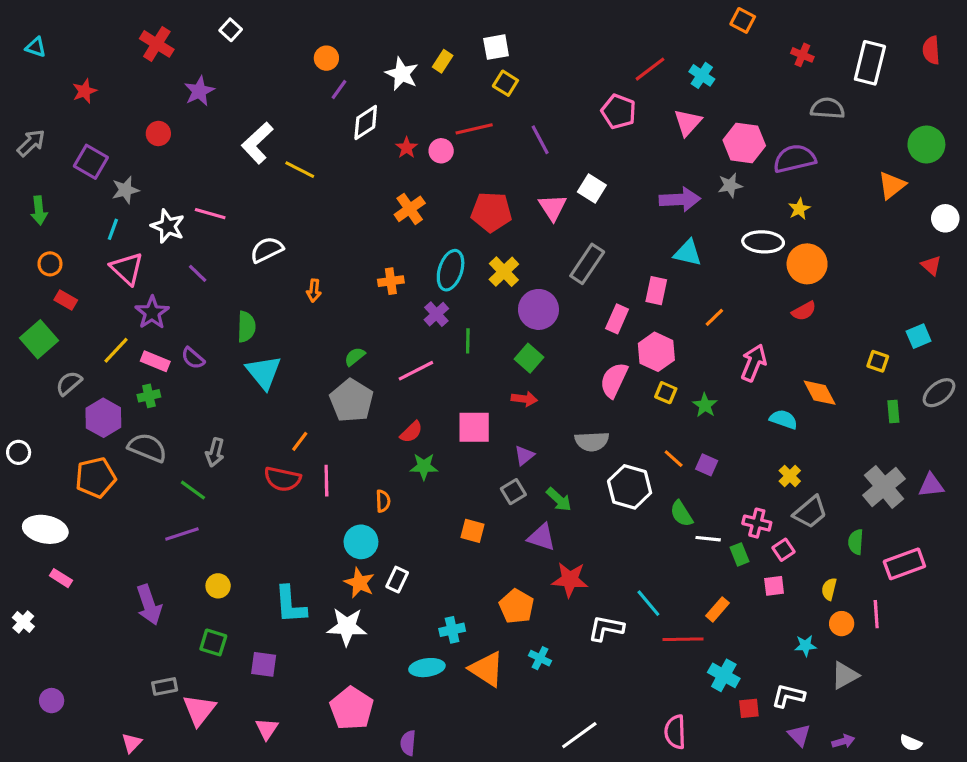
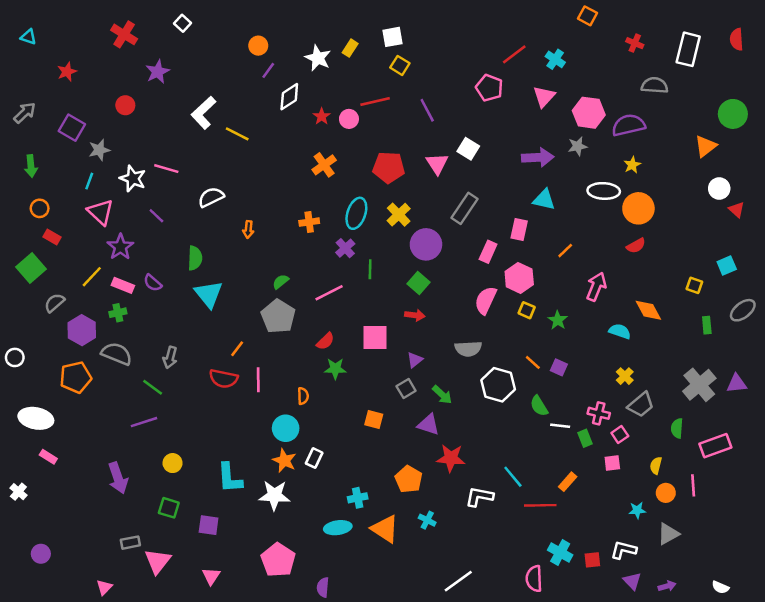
white circle: (945, 218) -> (719, 188), moved
cyan cross: (724, 675) -> (560, 552), moved

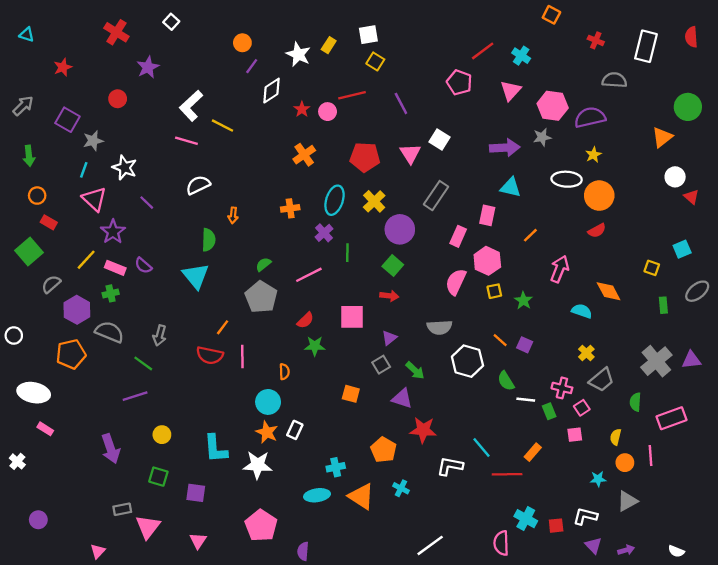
pink line: (166, 169) -> (186, 141), moved
green semicircle: (195, 258) -> (209, 240), moved
yellow square: (527, 310) -> (494, 291), turned -35

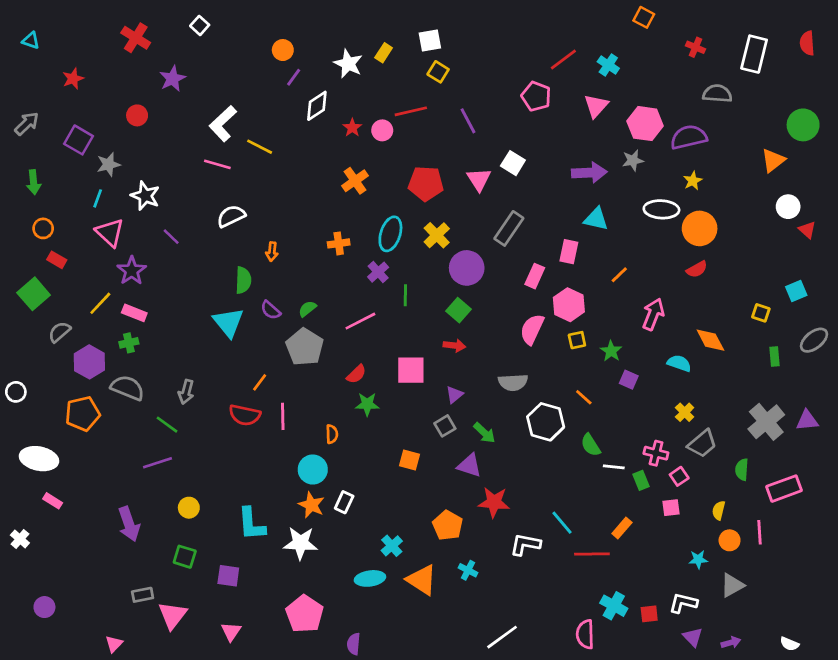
purple semicircle: (143, 266) -> (271, 310), moved
purple square: (525, 345) -> (629, 380), moved
cyan cross: (336, 467) -> (392, 546), turned -30

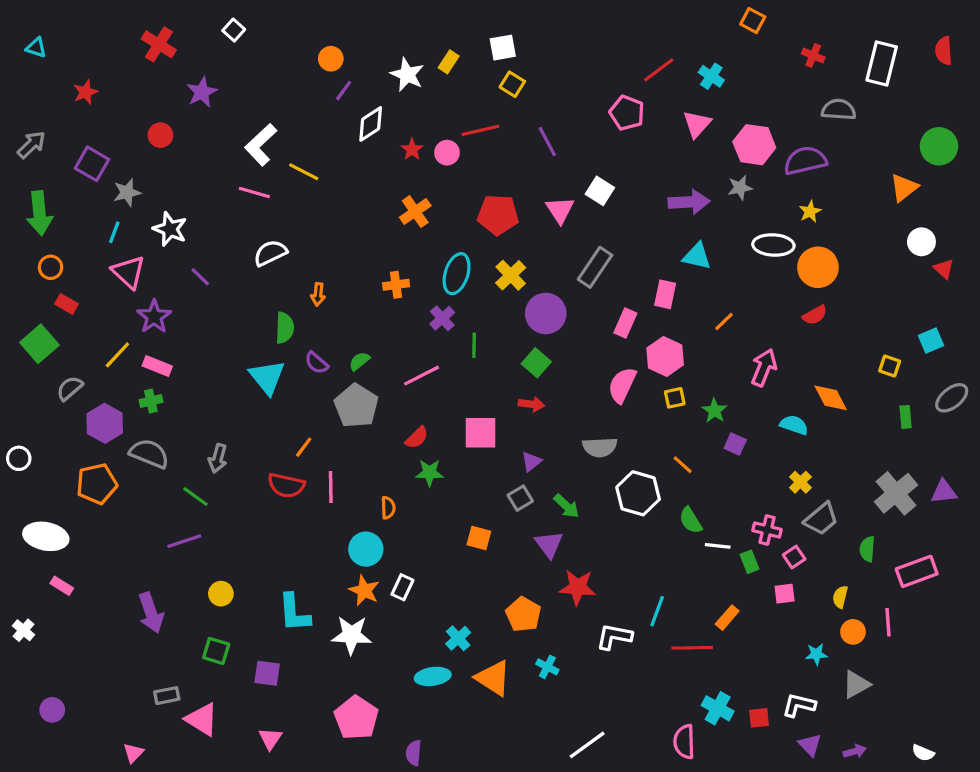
green arrow: (34, 182) -> (39, 213), size x1.5
purple triangle: (469, 465) -> (549, 544), turned 35
cyan line: (562, 523) -> (657, 611), turned 60
pink triangle: (172, 615) -> (202, 719), turned -36

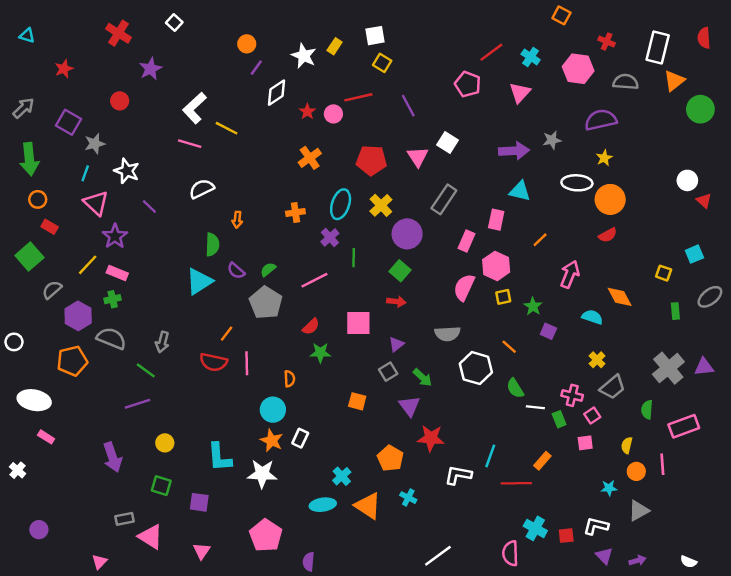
pink hexagon: (754, 145) -> (578, 69), moved
orange triangle: (904, 188) -> (674, 81), moved
cyan triangle: (267, 377) -> (199, 281), turned 36

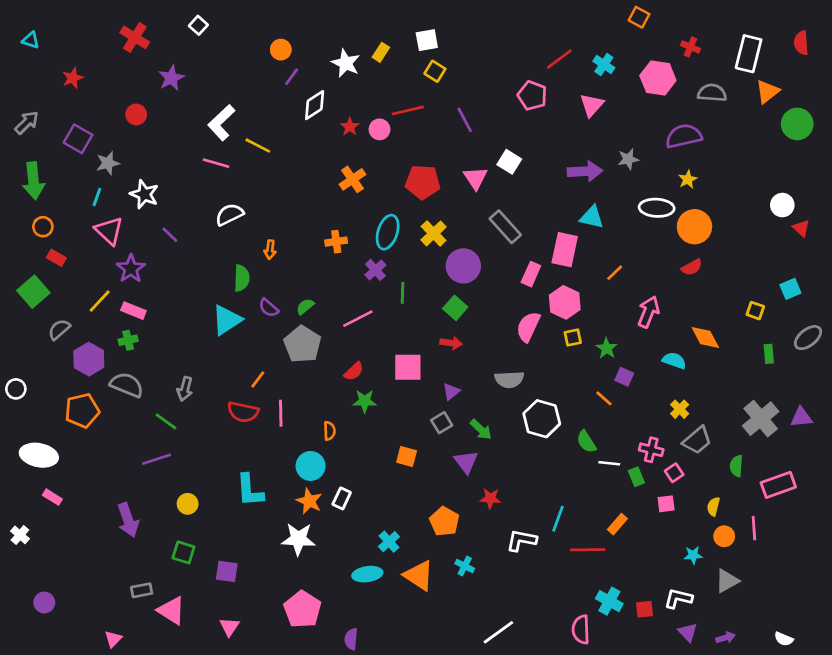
gray rectangle: (444, 199) -> (505, 227), turned -76
pink rectangle: (496, 220) -> (565, 250), size x1.4
orange line: (509, 347) -> (604, 398), moved
red star: (431, 438) -> (490, 498), size x0.7
cyan L-shape: (219, 457) -> (250, 490), moved

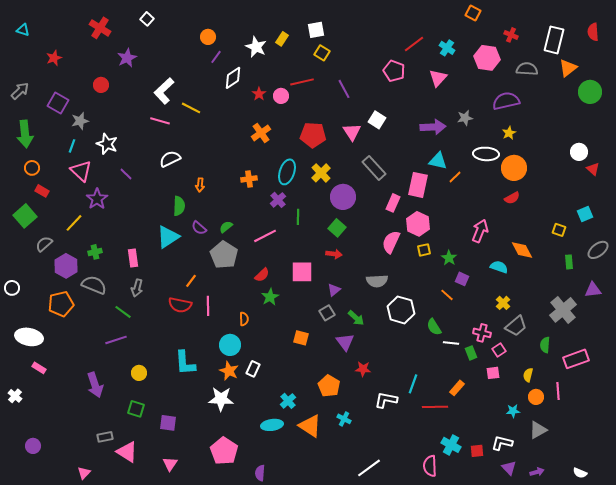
orange line: (615, 273) -> (455, 177), moved
pink rectangle: (133, 311) -> (133, 258), moved, turned 60
green star: (365, 401) -> (270, 297), turned -30
purple triangle: (801, 417) -> (593, 290), moved

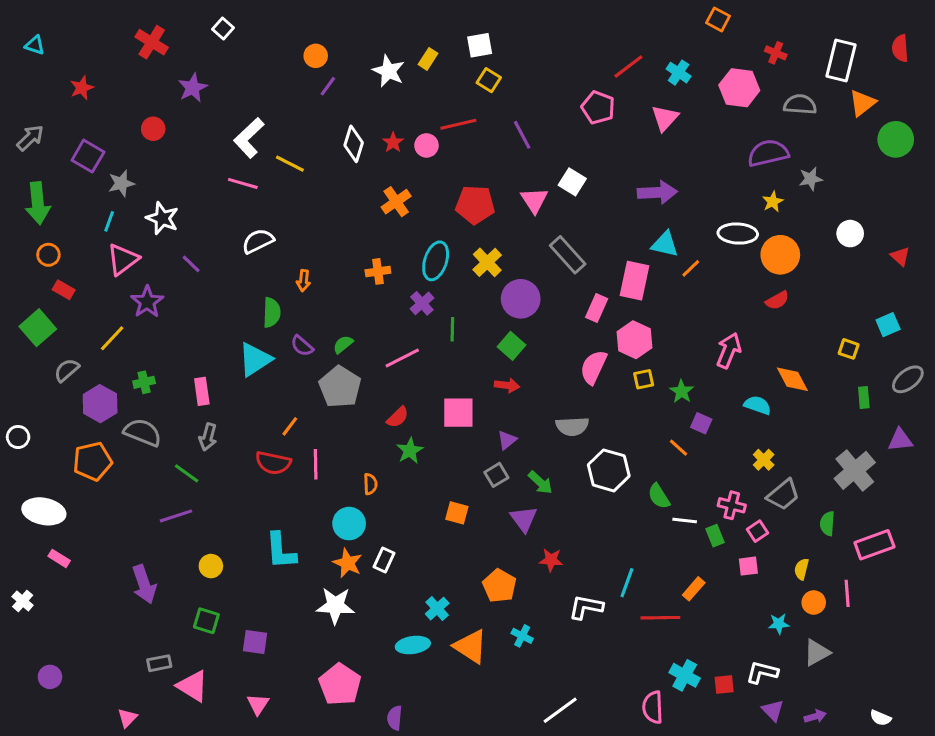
white diamond: (233, 78) -> (354, 144), moved, turned -40
gray star: (465, 118) -> (811, 179), moved
white circle: (579, 152) -> (850, 234), moved
pink triangle: (81, 171) -> (123, 259), turned 40

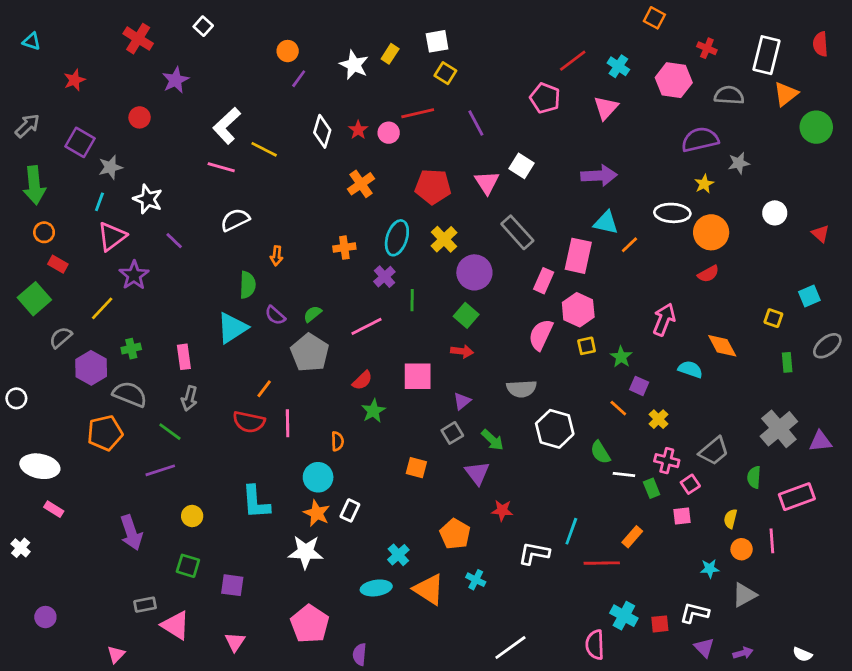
purple triangle: (900, 440) -> (820, 441), moved
yellow cross: (764, 460) -> (658, 419), moved
orange pentagon: (92, 461) -> (105, 433), moved

